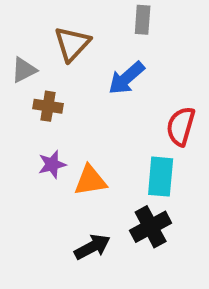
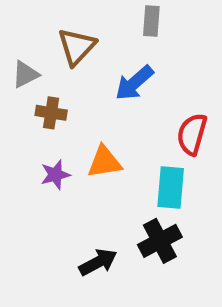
orange triangle: (90, 181) -> (104, 162), moved

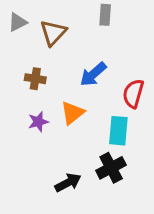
gray triangle: (25, 74) -> (17, 22), moved
blue arrow: (134, 83) -> (93, 74), moved
orange triangle: (104, 162) -> (72, 113), turned -30

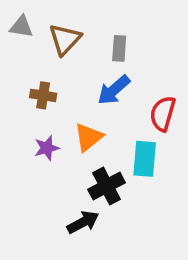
gray rectangle: (105, 15) -> (119, 48), moved
gray triangle: (17, 22) -> (21, 27), turned 36
black cross: (111, 168) -> (107, 186), moved

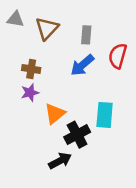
red semicircle: (163, 114) -> (118, 56), moved
orange triangle: (88, 137) -> (55, 114), moved
purple star: (47, 148) -> (30, 93), moved

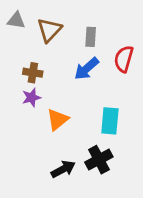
black cross: (77, 135) -> (99, 160), moved

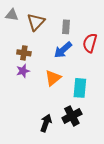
orange triangle: (58, 120) -> (53, 78), moved
black arrow: (63, 169) -> (46, 123), turned -42

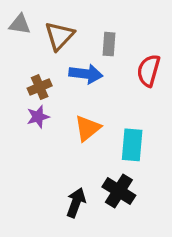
blue arrow: (63, 50) -> (86, 74), moved, turned -132
brown cross: (24, 53) -> (40, 87), turned -32
black cross: (72, 116) -> (119, 191), turned -30

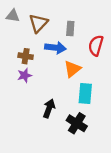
brown cross: (40, 87) -> (26, 56), turned 32
orange triangle: (88, 128) -> (72, 69), moved
black arrow: (76, 203) -> (49, 108), moved

